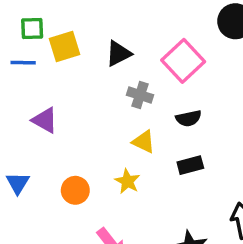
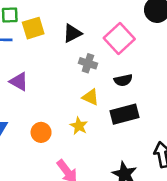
black rectangle: (190, 165) -> (124, 114), size x1.5

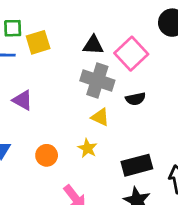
black triangle: (72, 33) -> (93, 45), moved, turned 30
gray cross: (88, 63) -> (97, 80), size x1.6
black rectangle: (124, 114) -> (137, 165), moved

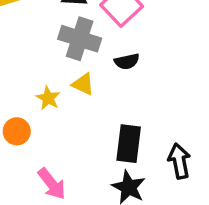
yellow star: (88, 148) -> (48, 98), moved
black rectangle: (137, 165) -> (129, 144), turned -68

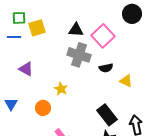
yellow triangle: (83, 84) -> (126, 81), moved
black rectangle: (129, 144) -> (107, 115), turned -45

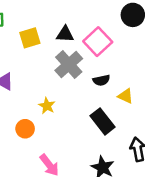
yellow square: (37, 28) -> (30, 38), moved
gray cross: (79, 55) -> (69, 65), turned 30
black rectangle: (107, 115) -> (103, 121), moved

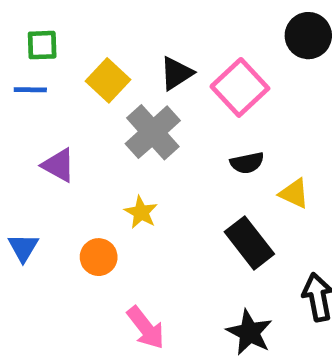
black triangle: (65, 34) -> (176, 73), turned -36
yellow square: (30, 38) -> (108, 80), turned -30
gray cross: (69, 65) -> (153, 132), moved

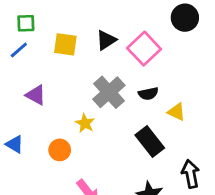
yellow square: (108, 80) -> (65, 44), turned -35
blue line: (30, 90) -> (19, 50), turned -42
gray cross: (153, 132) -> (109, 92), moved
blue triangle: (23, 248) -> (15, 144), turned -30

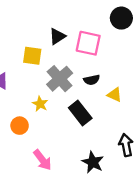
yellow square: (65, 44) -> (32, 56), moved
pink square: (144, 49) -> (88, 43), turned -35
black rectangle: (150, 141) -> (80, 113), moved

